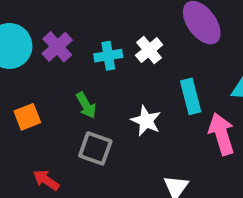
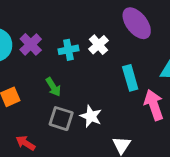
white star: (146, 121) -> (91, 116), moved

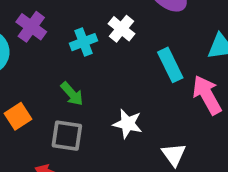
purple cross: (31, 44) -> (31, 27), moved
gray square: (61, 119) -> (67, 136), moved

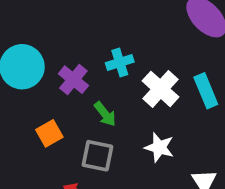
purple cross: (31, 27) -> (73, 80), moved
white cross: (121, 29) -> (161, 89), moved, size x1.4

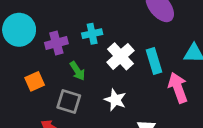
purple cross: (73, 80) -> (56, 43), turned 30

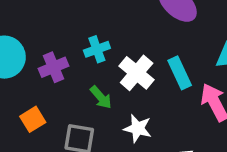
green arrow: (77, 71) -> (101, 97), moved

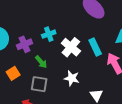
green arrow: (101, 97) -> (41, 62), moved

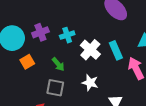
purple cross: (25, 44) -> (40, 32), moved
orange square: (13, 73) -> (27, 62), moved

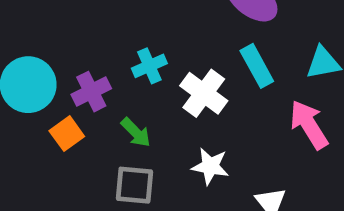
purple cross: (40, 32) -> (91, 92), moved
cyan rectangle: (116, 50) -> (257, 66), moved

